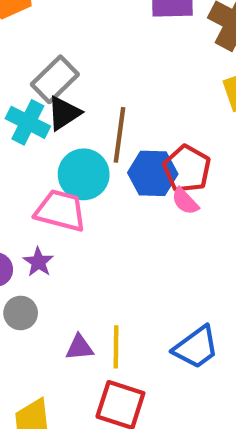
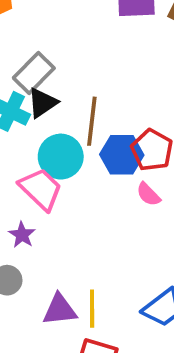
pink semicircle: (185, 201) -> (148, 194), moved
pink trapezoid: (60, 211) -> (41, 189), turned 30
purple triangle: (79, 347) -> (60, 310), size x1.4

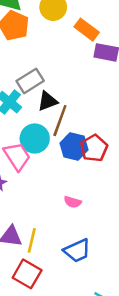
black triangle: (42, 103) -> (48, 101), moved
pink semicircle: (148, 194) -> (73, 202), moved, turned -42

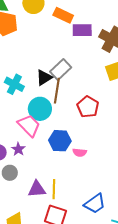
gray rectangle: (30, 81) -> (61, 69), moved
blue hexagon: (74, 147) -> (60, 141), moved
blue trapezoid: (77, 251) -> (95, 204), moved

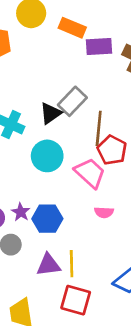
brown line: (57, 91) -> (99, 128), moved
pink trapezoid: (29, 126) -> (90, 173), moved
blue hexagon: (60, 141) -> (47, 219), moved

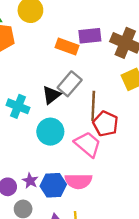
orange rectangle: (72, 28) -> (67, 47), moved
pink semicircle: (104, 212) -> (78, 181), moved, size x1.6

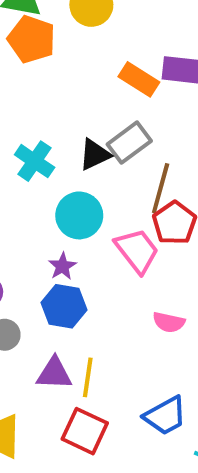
purple star: (30, 181) -> (62, 266), moved
pink semicircle: (78, 181) -> (169, 322), moved, size x0.7

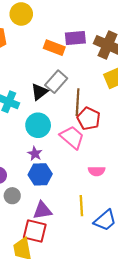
yellow line: (88, 377) -> (81, 206), moved
red square: (85, 431) -> (35, 231), moved

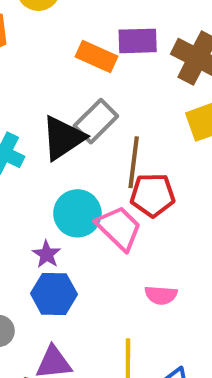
black triangle: (39, 92) -> (63, 138), size x1.4
red pentagon: (89, 119) -> (153, 195), turned -30
cyan circle: (38, 125) -> (77, 213), moved

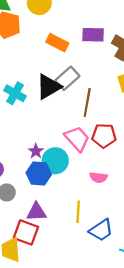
orange rectangle: (97, 56) -> (57, 43), moved
red pentagon: (153, 195) -> (104, 136), moved
cyan circle: (77, 213) -> (55, 161), moved

